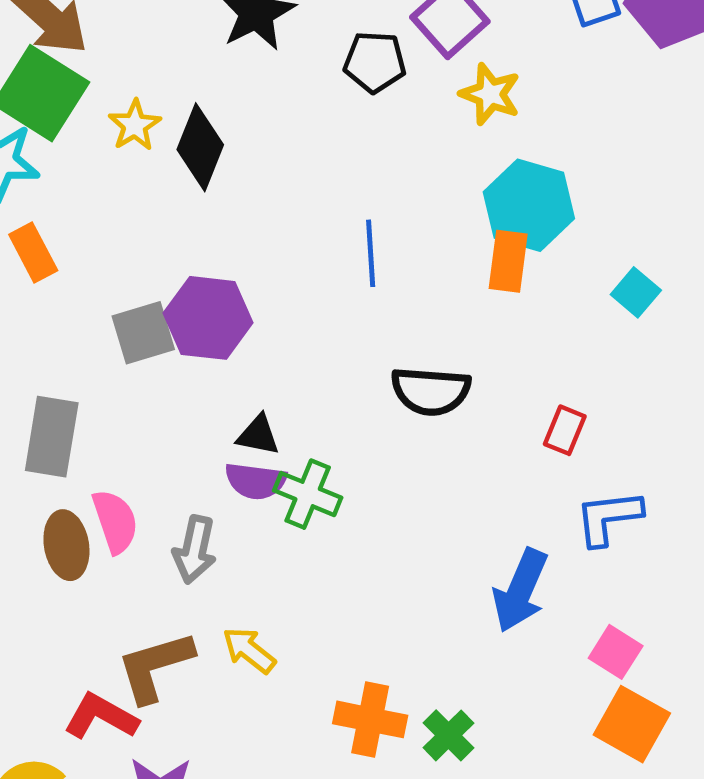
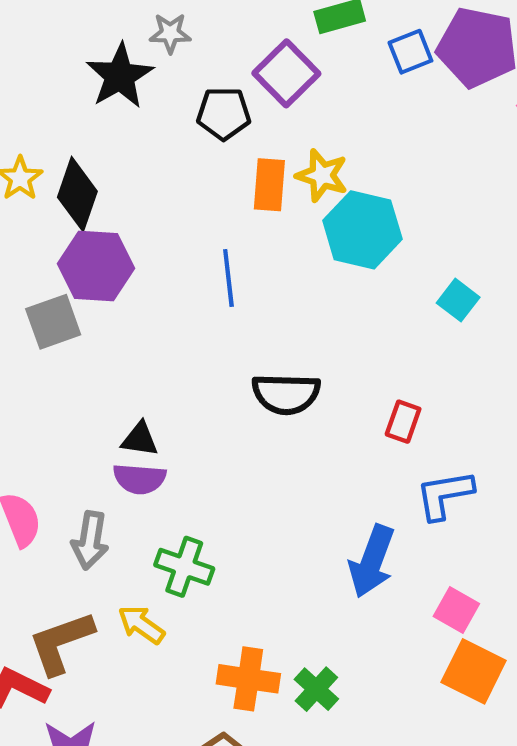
yellow star: (490, 94) -> (322, 175), moved
orange rectangle: (508, 261) -> (269, 185), moved
purple hexagon: (208, 318) -> (96, 266), moved
gray square: (143, 333) -> (53, 322), moved
green cross: (308, 494) -> (184, 567), moved

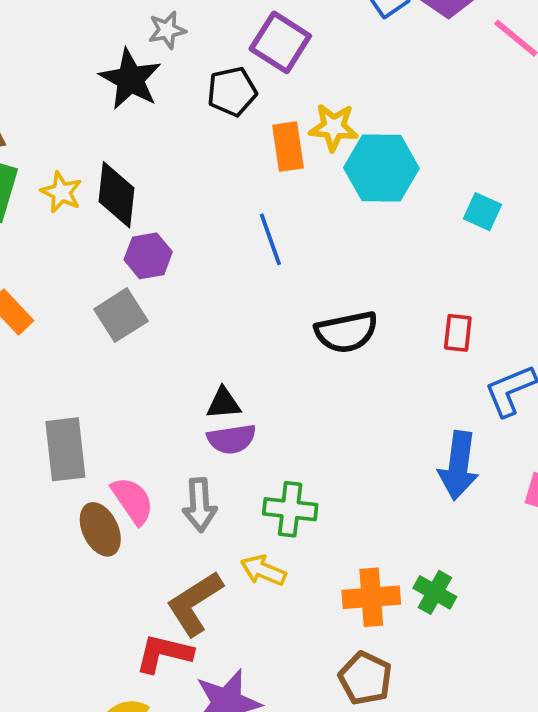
purple hexagon: (96, 266) -> (148, 256), size x0.7

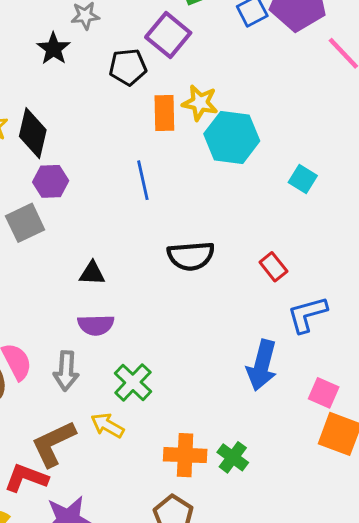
black star: (130, 79) -> (53, 49), size x0.7
red rectangle: (458, 333) -> (273, 267), turned -52
black triangle: (224, 403) -> (92, 273), moved
green cross: (290, 509) -> (133, 382), turned 30

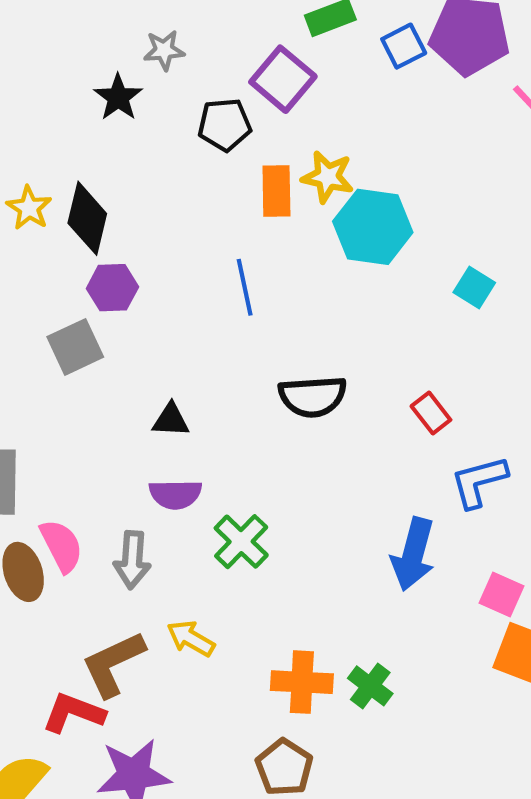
green cross: (133, 382) -> (241, 542), moved

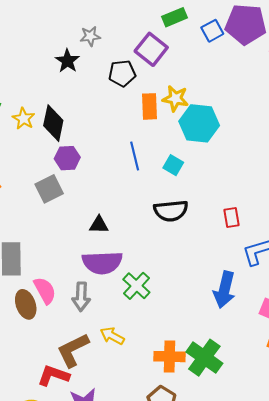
cyan square: (474, 287) -> (173, 165), moved
red rectangle: (431, 413) -> (231, 217), turned 30
purple semicircle: (175, 494) -> (102, 263), size x1.5
green cross: (370, 686) -> (204, 358), size x1.6

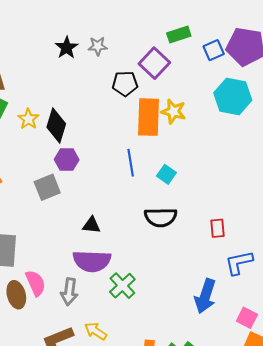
black star: (67, 61) -> (67, 48), moved
orange rectangle: (150, 106) -> (148, 117), size x1.5
cyan hexagon: (199, 123) -> (233, 96), moved

